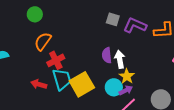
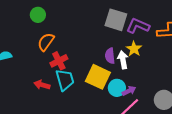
gray square: (113, 19) -> (116, 20), size x1.6
yellow star: (127, 76) -> (134, 49), moved
yellow square: (82, 84) -> (98, 77), moved, turned -35

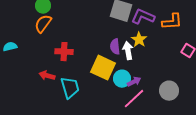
orange semicircle: (46, 42) -> (43, 24), moved
red cross: (59, 61) -> (64, 52), turned 30
cyan trapezoid: (65, 80) -> (70, 88), moved

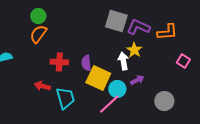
purple semicircle: (115, 47) -> (86, 63), moved
purple arrow: (134, 82) -> (137, 80), moved
pink line: (134, 99) -> (109, 104), moved

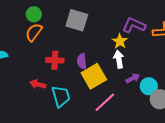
gray square: (116, 21) -> (77, 20), moved
yellow star: (134, 50) -> (120, 41), moved
yellow square: (98, 78) -> (94, 76), turned 35
cyan circle: (117, 89) -> (149, 86), moved

